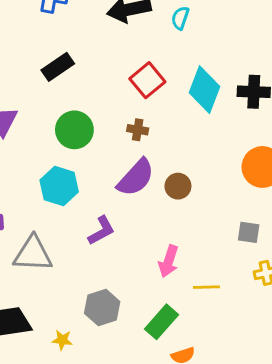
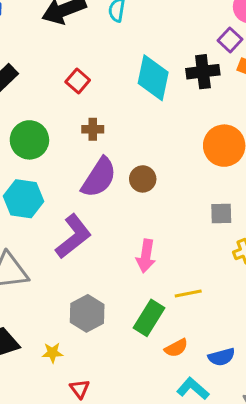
red square: (147, 80) -> (78, 81), moved, size x0.7
purple L-shape: (101, 231) -> (73, 236), size x1.4
yellow line: (206, 287) -> (188, 294), moved

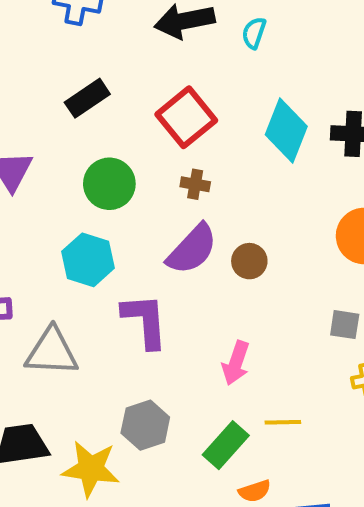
red square: (78, 81) -> (186, 117), size x1.8
purple L-shape: (73, 236) -> (145, 321), turned -66
yellow star: (52, 353) -> (91, 469), size x2.0

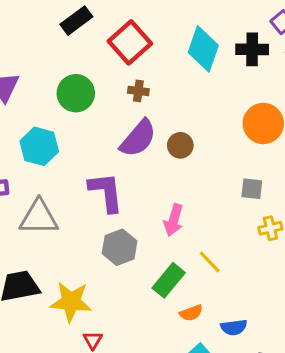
black rectangle: (87, 98) -> (76, 21), moved
cyan hexagon: (88, 260) -> (39, 146), moved
yellow line: (283, 422) -> (210, 262), turned 50
gray hexagon: (145, 425) -> (120, 247), moved

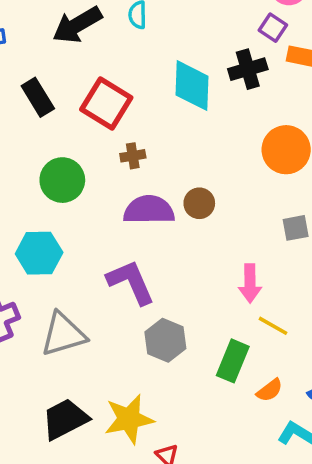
black rectangle: (76, 21) -> (38, 97), turned -68
purple semicircle: (138, 138) -> (149, 210), turned -114
pink arrow: (174, 220) -> (250, 283), moved

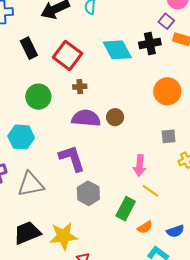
cyan diamond: (192, 86) -> (117, 50), turned -36

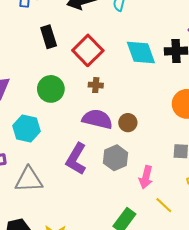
purple L-shape: (72, 158) -> (76, 159), turned -140
yellow line: (150, 191) -> (164, 205), moved
gray hexagon: (88, 193) -> (116, 158), moved

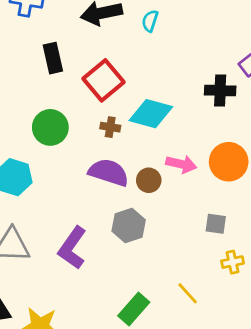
cyan diamond: (141, 52) -> (151, 114), moved, turned -60
purple L-shape: (76, 159) -> (72, 248), moved
pink arrow: (146, 177) -> (181, 164), moved, turned -95

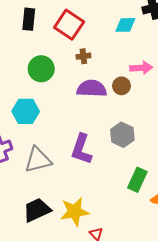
black rectangle: (53, 58) -> (29, 19), turned 35
cyan diamond: (151, 114) -> (125, 25), moved, size x0.7
gray hexagon: (129, 225) -> (122, 135), moved

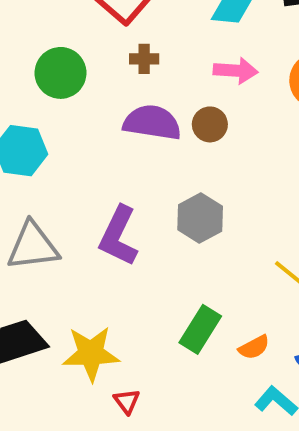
pink arrow: (141, 68) -> (236, 71), moved
green rectangle: (137, 180) -> (200, 329), moved

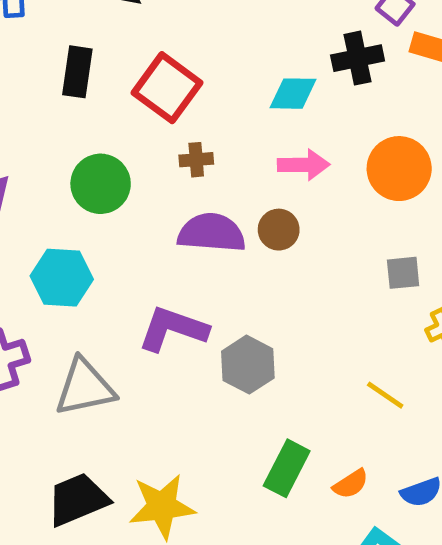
gray hexagon: (200, 218) -> (248, 365), moved
purple L-shape: (119, 236) -> (173, 329), moved, turned 88

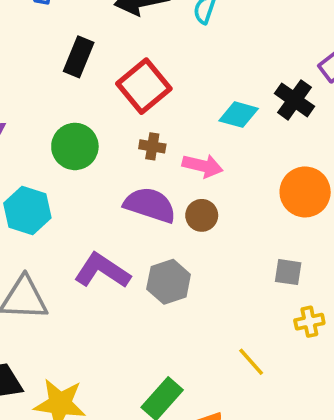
black cross: (358, 58) -> (295, 100), turned 33
pink arrow: (304, 165) -> (203, 166), moved
gray hexagon: (248, 365) -> (169, 282), moved

